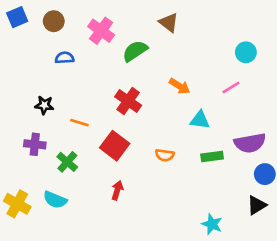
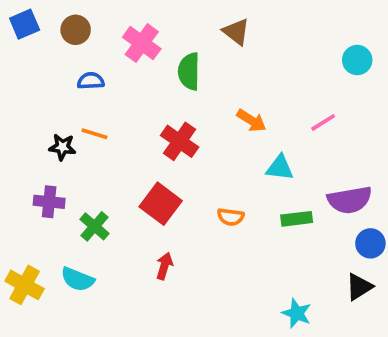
green semicircle: (135, 51) -> (189, 71), turned -55
cyan circle: (246, 52) -> (357, 60), moved
orange line: (79, 123) -> (94, 134), moved

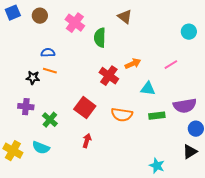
blue semicircle: (91, 81) -> (48, 53), moved
orange arrow: (251, 121) -> (133, 64), turned -56
red cross: (180, 141) -> (109, 76), moved
orange semicircle: (231, 217) -> (122, 115), size x1.5

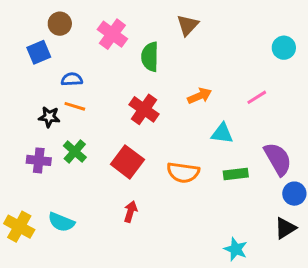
blue square: (13, 13) -> (39, 52), moved
brown triangle: (125, 17) -> (188, 25), turned 35
red cross: (109, 76) -> (144, 109), moved
purple semicircle: (185, 106) -> (278, 159), turned -110
green cross: (50, 120) -> (75, 151), moved

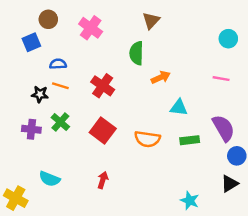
green semicircle: (150, 57) -> (137, 53), moved
pink line: (257, 97) -> (221, 79), moved, turned 42
red cross: (144, 109) -> (103, 86), moved
red arrow: (130, 212) -> (103, 180), moved
yellow cross: (19, 227) -> (16, 198), moved

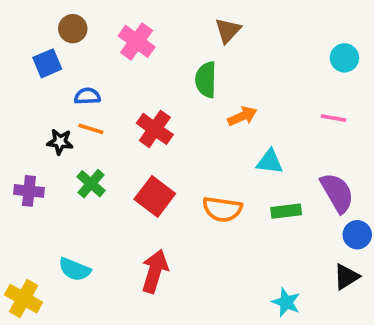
purple cross: (31, 129) -> (29, 191), moved
red arrow: (103, 180) -> (155, 271), size x1.6

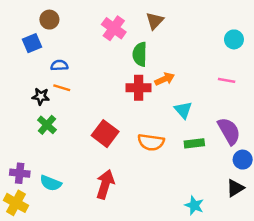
pink cross: (137, 41) -> (114, 28), moved
red cross: (155, 129) -> (139, 88), moved, turned -35
cyan triangle: (270, 162) -> (183, 110), turned 42
green cross: (91, 184) -> (47, 125), moved
purple cross: (29, 191) -> (20, 173), moved

